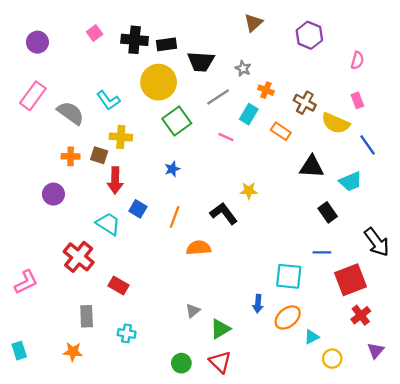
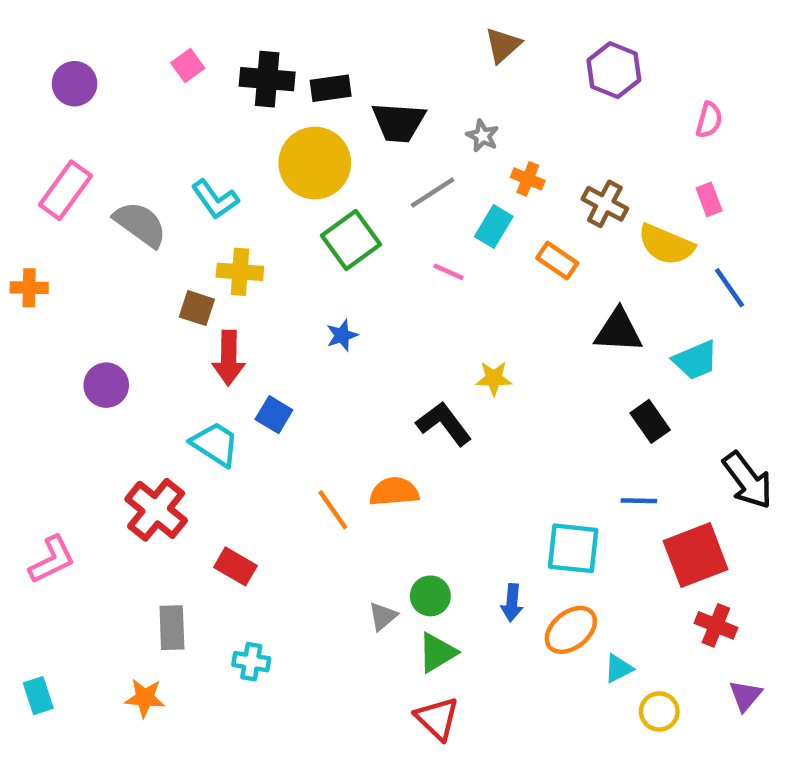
orange cross: (71, 156) -> (29, 288), moved
orange line: (175, 217) -> (333, 510), moved, turned -55
red cross: (361, 315) -> (716, 625), turned -30
green circle: (181, 363) -> (430, 596), moved

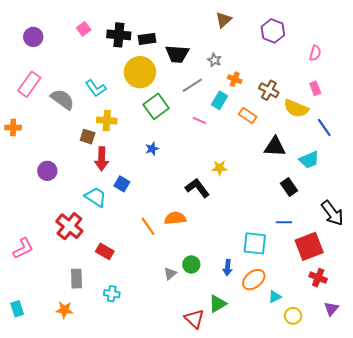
green triangle: (437, 653) -> (217, 304), moved

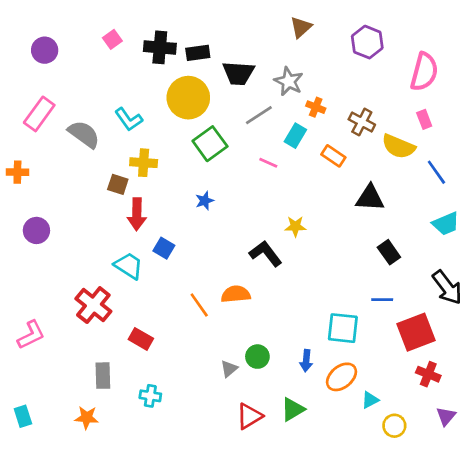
pink semicircle: (315, 53) -> (424, 72), size x1.8
gray star: (214, 60) -> (289, 81), size x1.5
cyan trapezoid: (309, 160) -> (446, 224), moved
purple circle: (47, 171) -> (36, 230), moved
red triangle: (194, 319) -> (249, 416), moved, turned 45

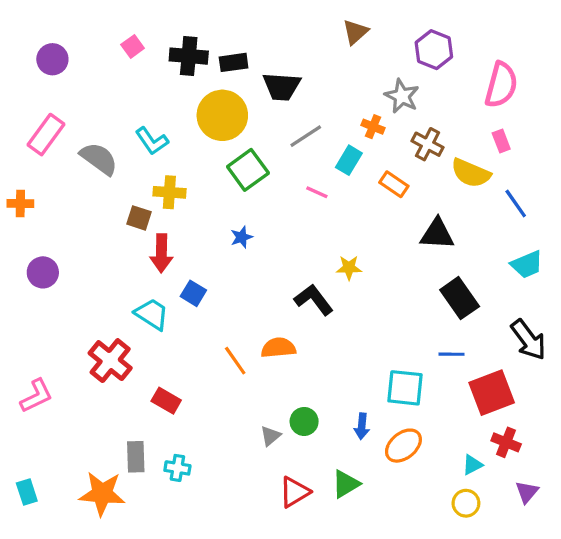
gray star: (289, 81) -> (402, 96), moved
black rectangle: (389, 252) -> (460, 298), size x1.4
gray rectangle: (103, 376) -> (136, 457), moved
cyan triangle: (370, 400) -> (472, 465), moved
orange star: (87, 418) -> (102, 494), size x1.6

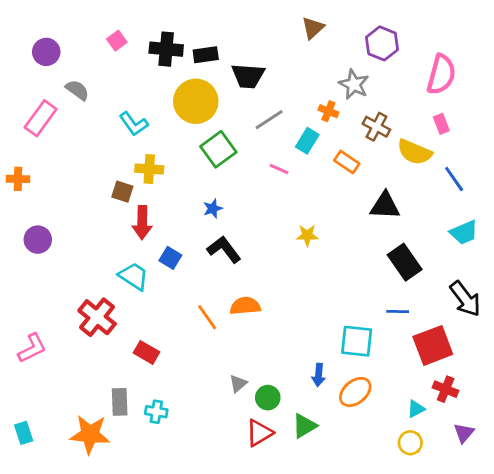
gray semicircle: (99, 159) -> (77, 90), moved, size x0.7
black L-shape: (314, 300) -> (224, 249), moved
green circle: (304, 421) -> (268, 398), moved

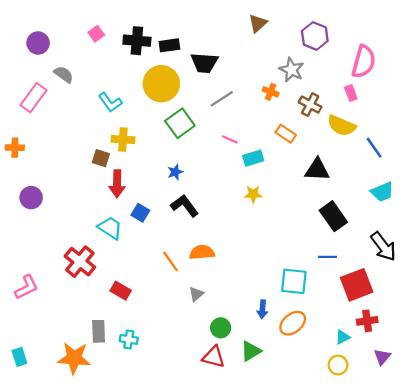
pink rectangle: (441, 124) -> (351, 93), moved
cyan rectangle: (307, 141) -> (253, 158), moved, turned 42
gray triangle: (238, 383) -> (196, 294), moved
red cross: (446, 389) -> (367, 321), turned -30
red triangle: (259, 433) -> (214, 357), turned 45

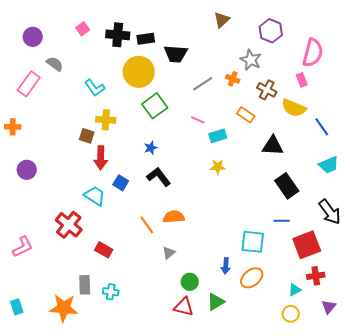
gray line: (222, 99) -> (203, 84), moved

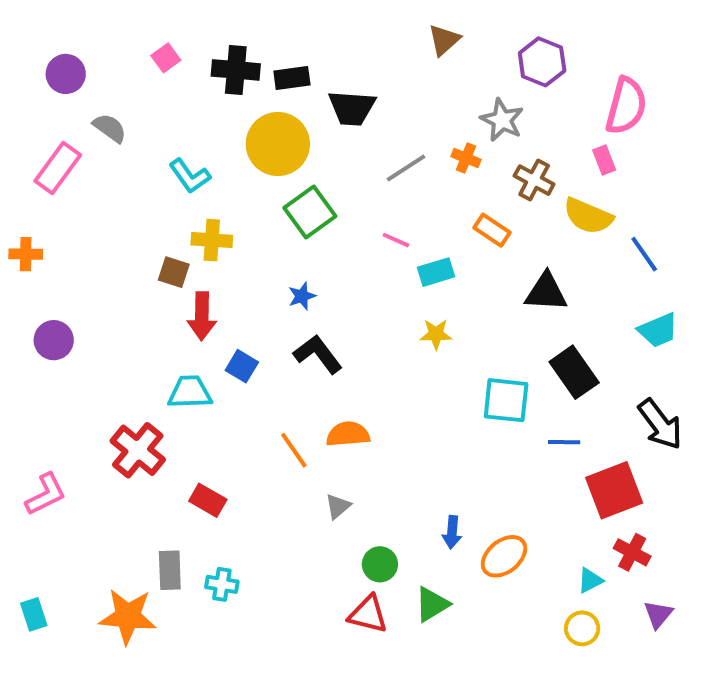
cyan trapezoid: (95, 196) -> (190, 392), turned -35
cyan square: (253, 242) -> (506, 400), moved
red cross: (316, 276) -> (632, 552), turned 36

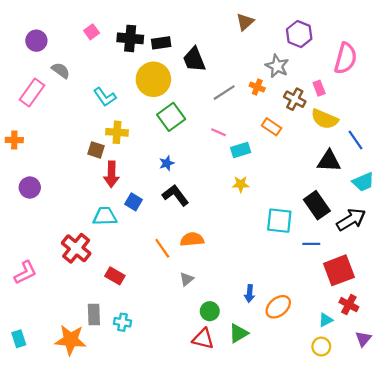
black trapezoid: (352, 108) -> (194, 59), turned 64
pink rectangle: (604, 160) -> (319, 88), moved
black triangle: (546, 292) -> (329, 161), moved
black arrow: (660, 424) -> (351, 220), moved, turned -84

